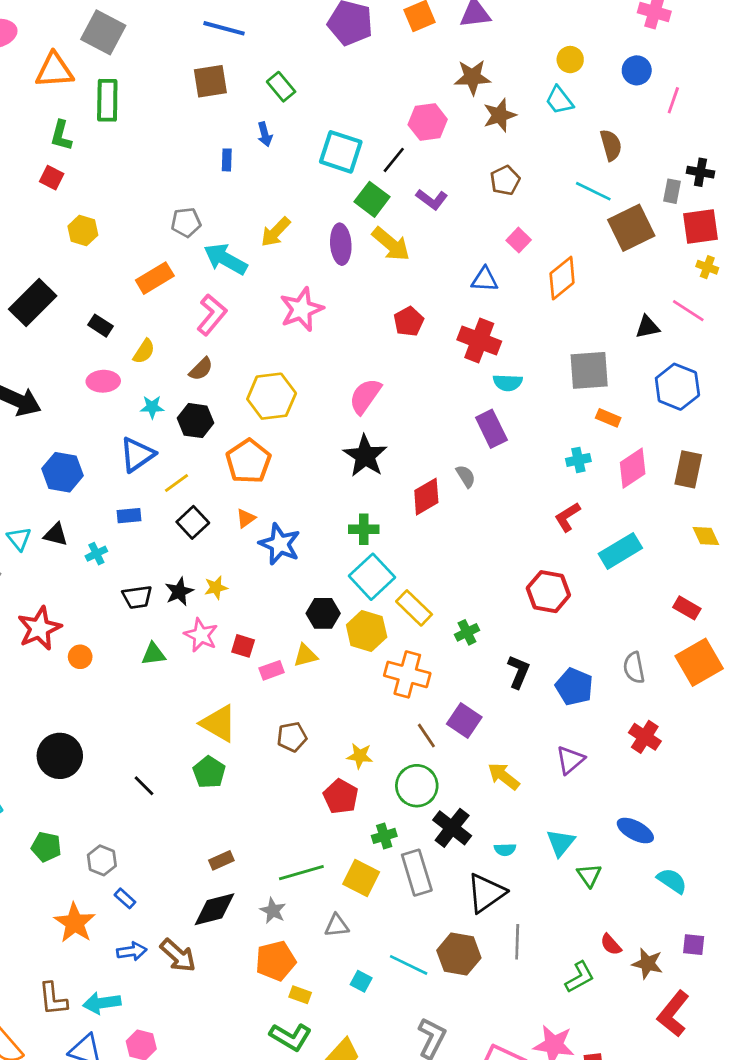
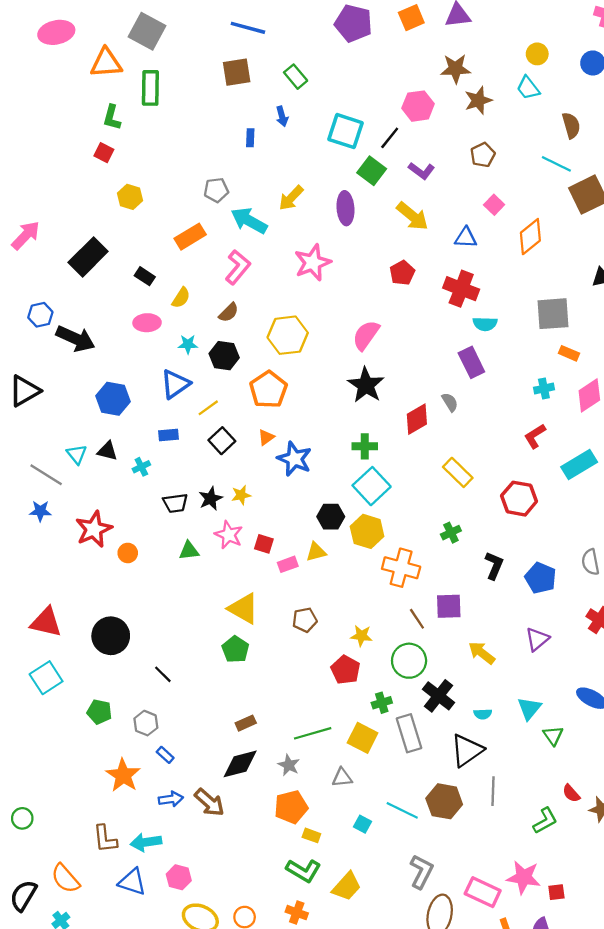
yellow arrow: (391, 244) -> (412, 216), moved
yellow rectangle: (414, 608) -> (458, 472), moved
purple square: (464, 721) -> (449, 606), turned -36
black line: (144, 786) -> (163, 674), moved

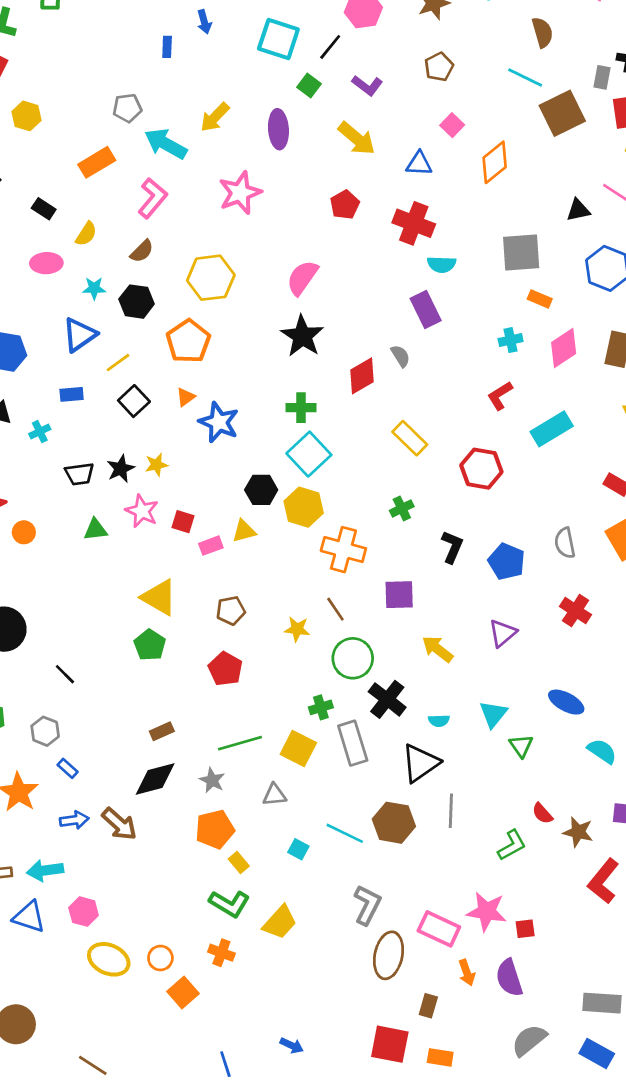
green square: (372, 171) -> (309, 85), size x0.7
brown line: (417, 619) -> (335, 609), moved
red pentagon: (345, 670) -> (225, 669), moved
yellow rectangle: (311, 835) -> (239, 863), turned 30

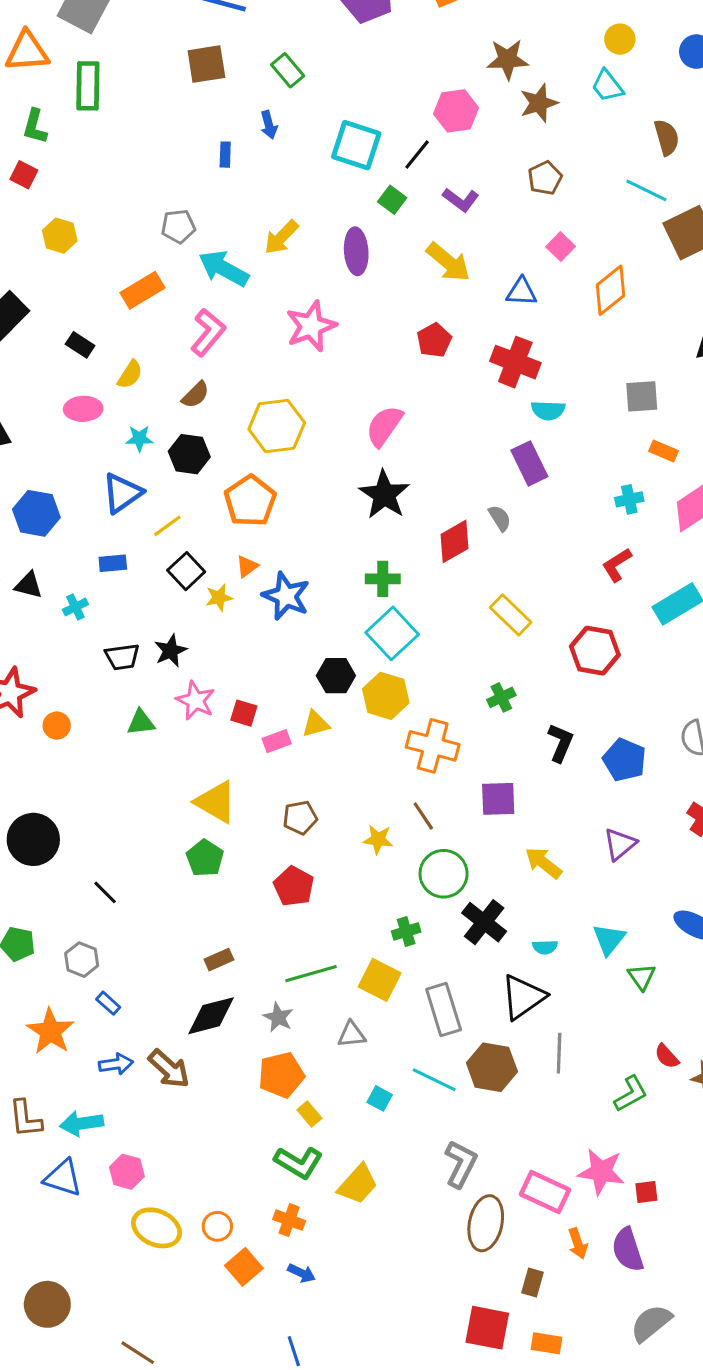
gray square: (521, 253) -> (642, 396), size x0.7
yellow star: (156, 465) -> (219, 598), moved
gray rectangle: (353, 743) -> (444, 1009), moved
blue arrow: (292, 1046) -> (302, 1273), moved

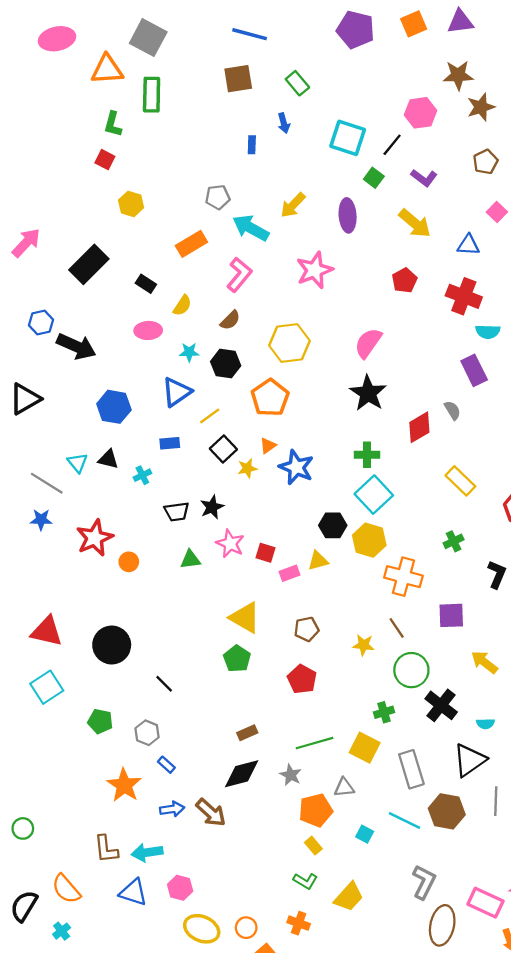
orange pentagon: (281, 1075) -> (316, 810), moved
green L-shape: (298, 1162) -> (305, 881), size x0.7

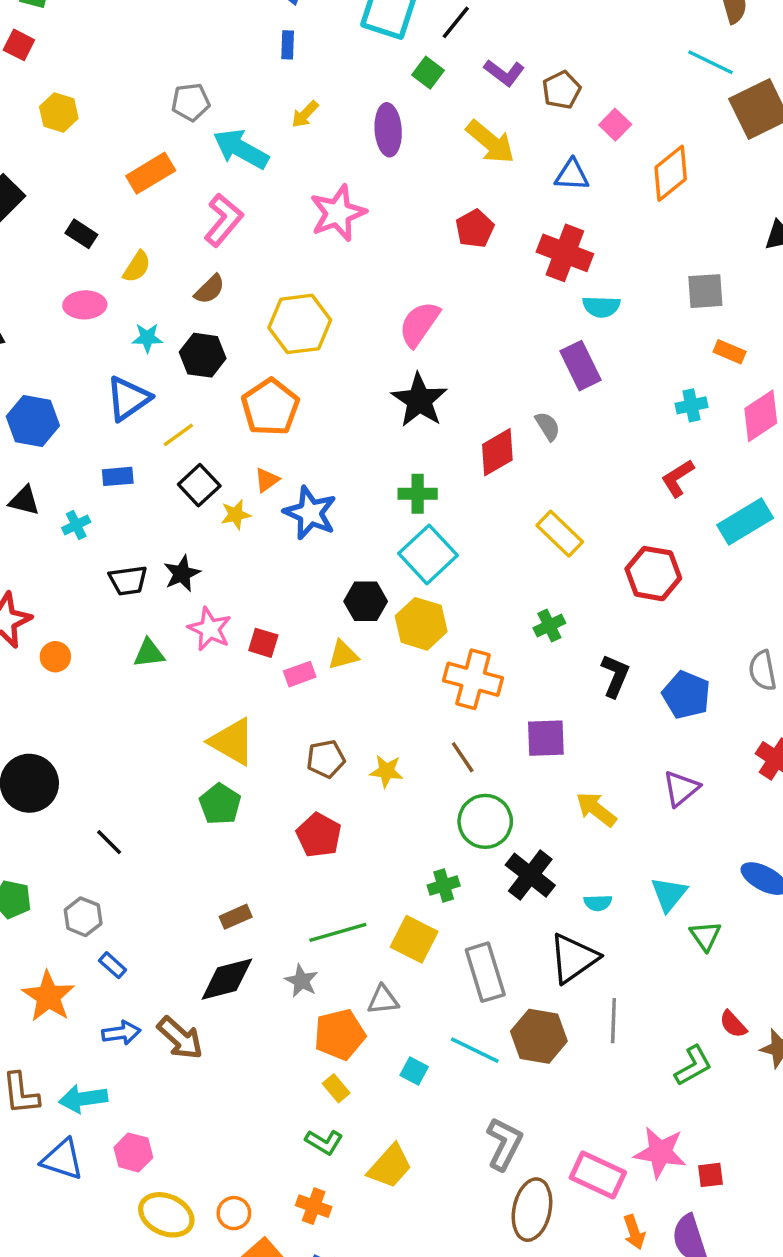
blue rectangle: (252, 145) -> (288, 45), moved
brown pentagon: (485, 162) -> (561, 90), moved
yellow arrow: (293, 205) -> (305, 114), size x0.7
yellow star: (364, 645) -> (386, 771), moved

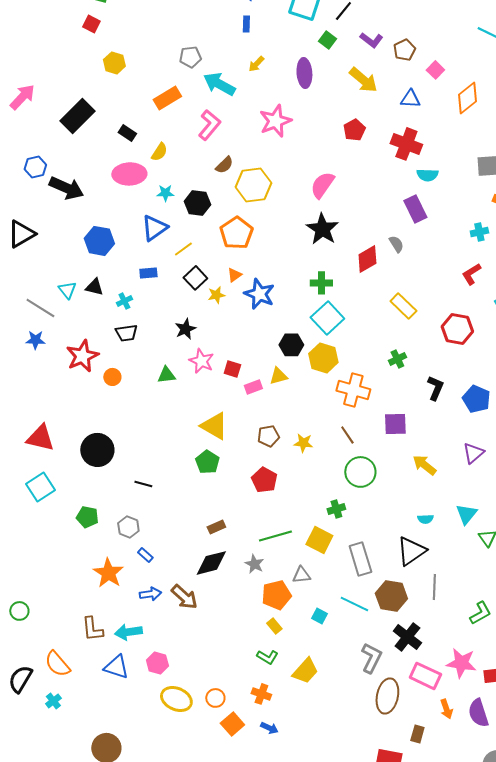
brown semicircle: (210, 289) -> (224, 165), moved
pink ellipse: (85, 305) -> (129, 174), size x1.4
black trapezoid: (128, 580) -> (126, 333), moved
black line: (109, 842) -> (143, 484), turned -30
black cross: (530, 875) -> (407, 637), moved

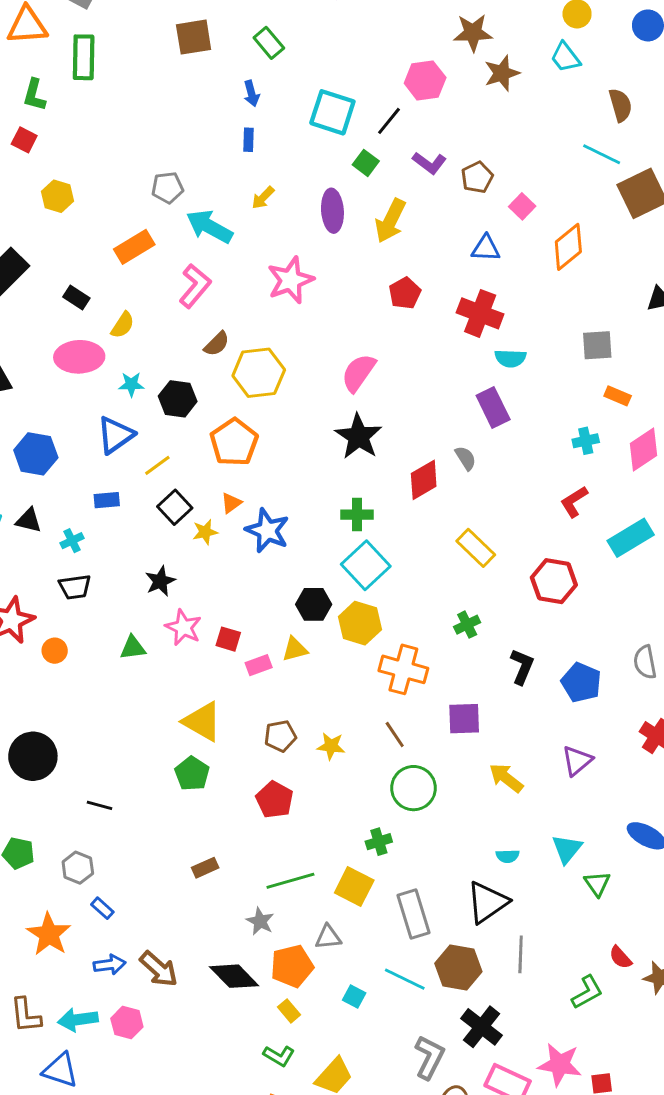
yellow arrow: (363, 80) -> (390, 221), moved, turned 76
black diamond: (211, 563) -> (234, 976), moved, turned 60
pink hexagon: (157, 663) -> (127, 1023), moved

